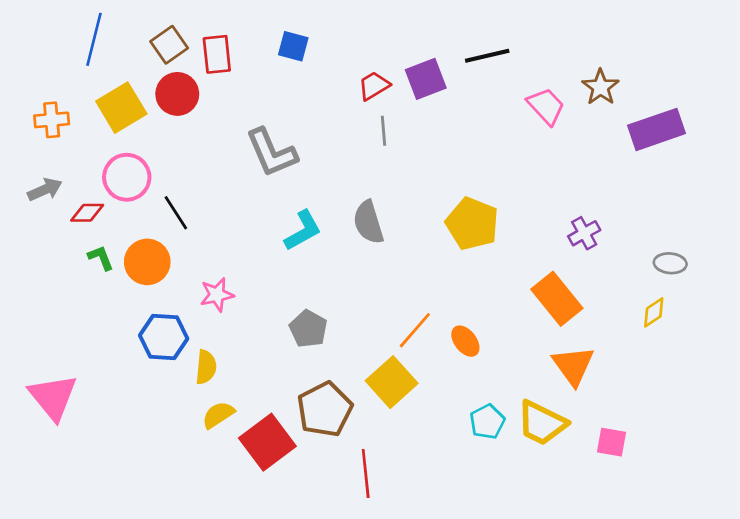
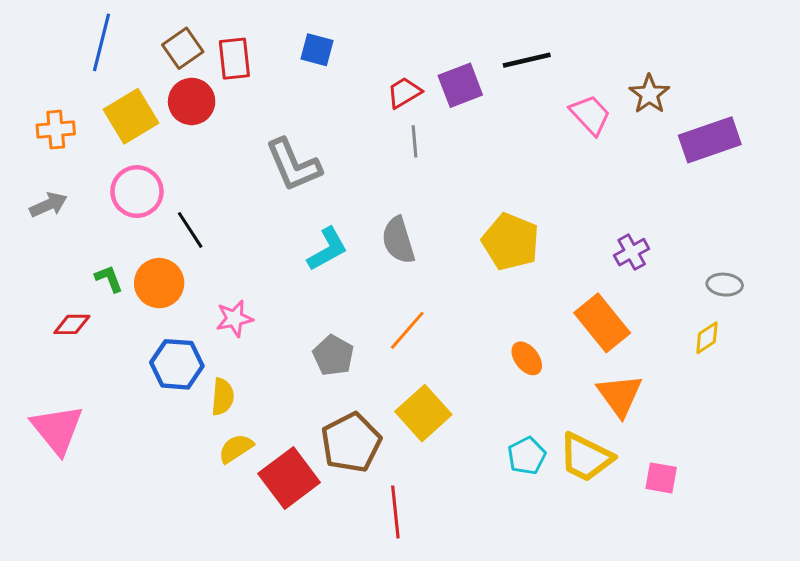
red diamond: (87, 213) -> (72, 324), moved
orange line: (415, 330) -> (407, 330), moved
orange ellipse: (465, 341) -> (527, 358), moved

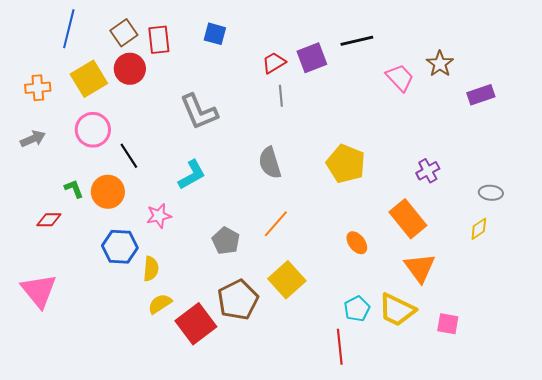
purple rectangle: (710, 140) -> (481, 95), size x0.7
cyan L-shape: (327, 249) -> (192, 175), moved
red line: (395, 512) -> (340, 347), moved

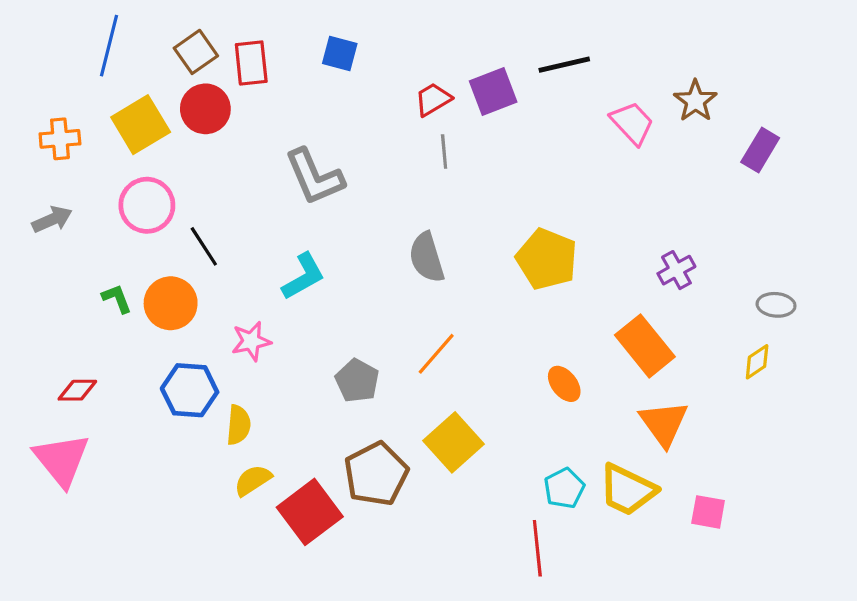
purple rectangle: (481, 95) -> (760, 150), turned -40
red diamond: (49, 220) -> (77, 390), moved

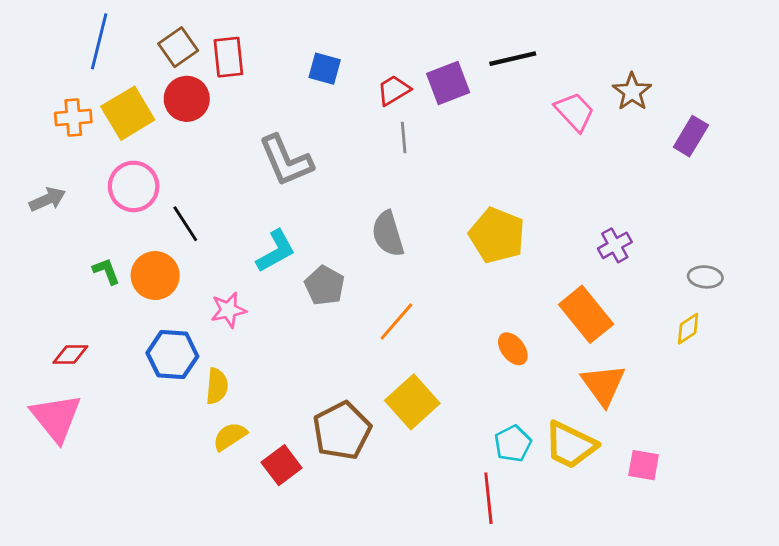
blue square: (340, 54) -> (325, 69), moved
orange cross: (60, 139) -> (73, 117), moved
gray pentagon: (357, 381) -> (325, 286), moved
red square: (310, 512) -> (282, 465), size x0.7

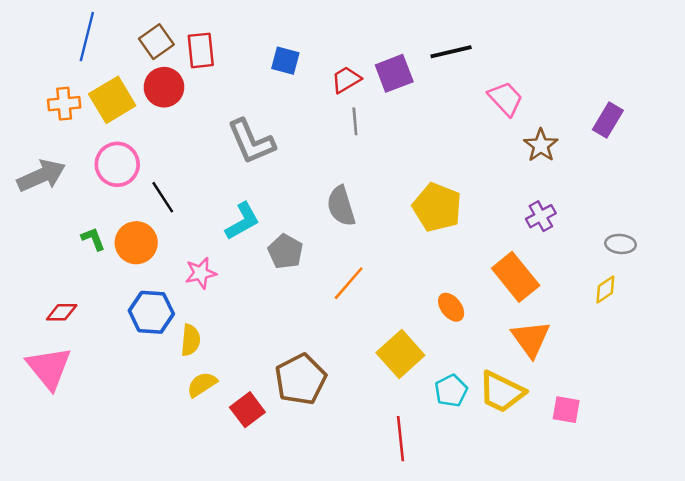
brown star: (632, 92) -> (541, 145), moved
gray arrow: (47, 199) -> (41, 176), size x1.5
yellow square: (412, 402) -> (400, 354), moved
red line: (488, 498) -> (400, 439), moved

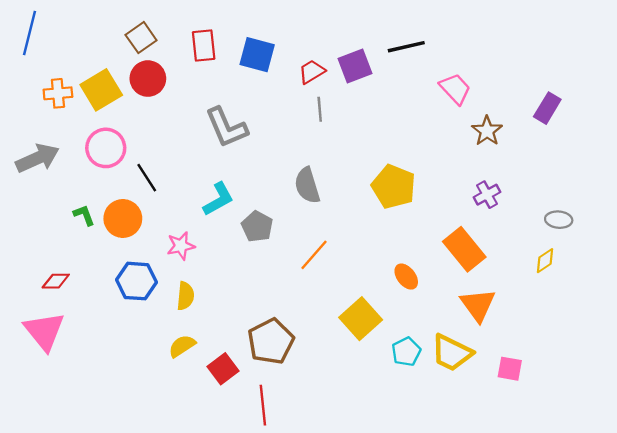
blue line: (87, 37) -> (30, 33), moved
red rectangle: (201, 50) -> (204, 46), moved
blue square: (285, 61) -> (257, 55), size x1.4
yellow semicircle: (191, 340) -> (185, 296), moved
red line: (400, 439) -> (263, 405), moved

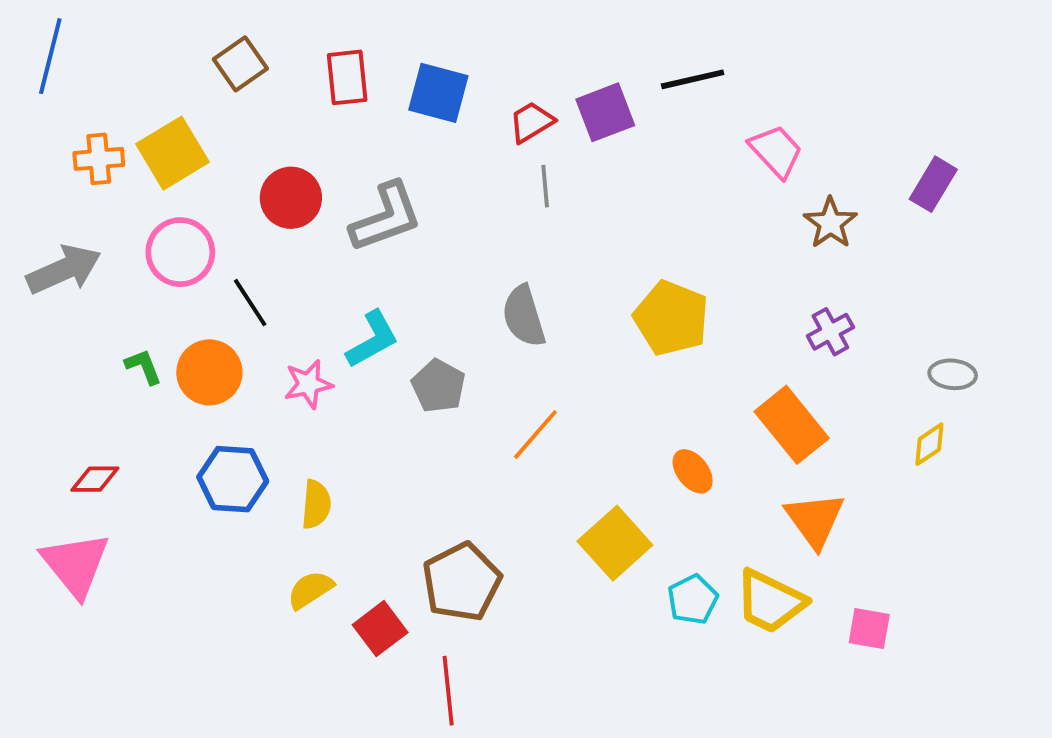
red circle: (148, 79) -> (291, 198), moved
gray L-shape: (226, 127) -> (386, 217), turned -87
pink star: (181, 246) -> (308, 384), moved

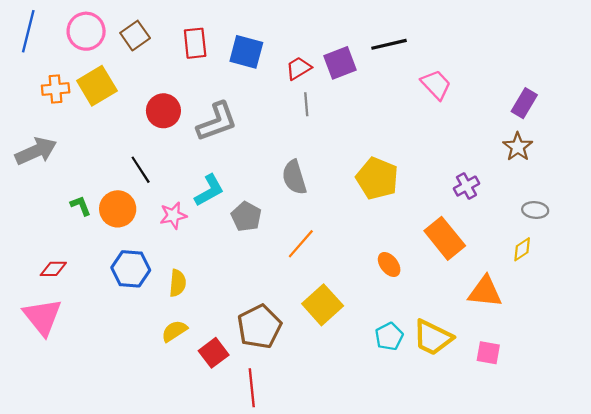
brown star: (830, 223) -> (518, 147), moved
pink circle: (180, 252) -> (86, 31), moved
orange triangle: (815, 520) -> (485, 292), moved, turned -48
yellow square: (615, 543) -> (323, 305), moved

